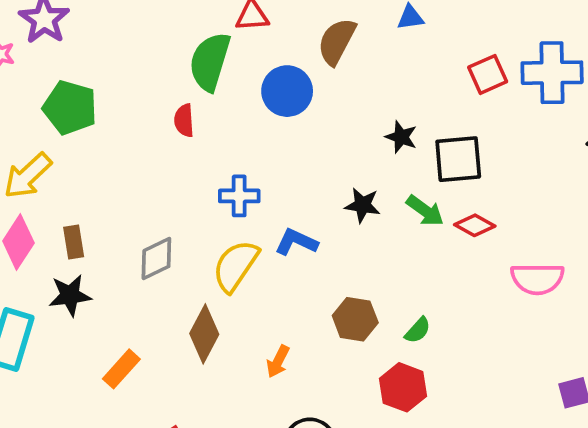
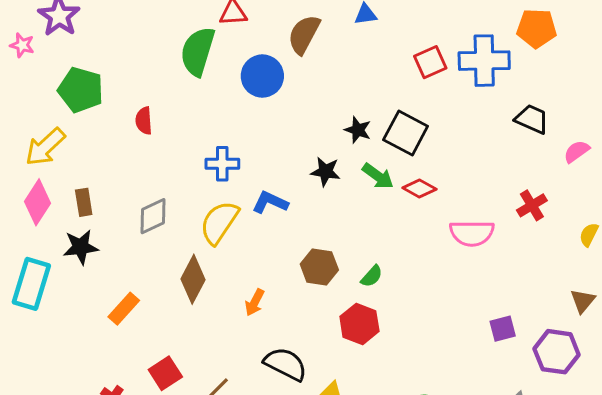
red semicircle: (184, 120) -> (144, 121), moved
black star: (401, 137) -> (358, 130), moved
black square: (458, 159) -> (406, 133), turned 33

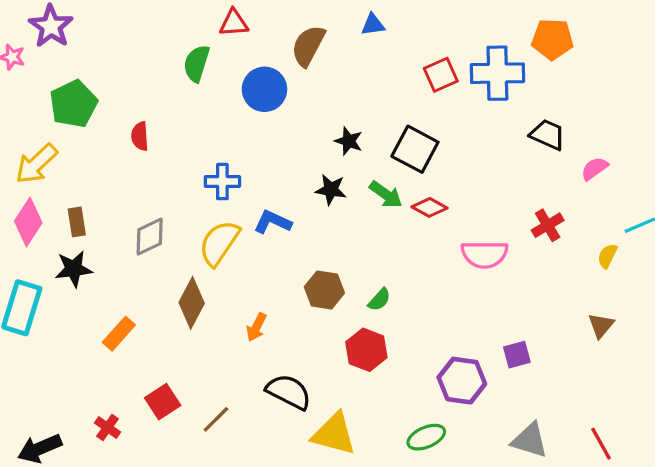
green semicircle: (198, 51) -> (197, 63), size x0.7
green pentagon: (81, 90) -> (74, 104), turned 30
black star: (358, 130) -> (349, 141), moved
purple hexagon: (557, 352) -> (462, 381), moved

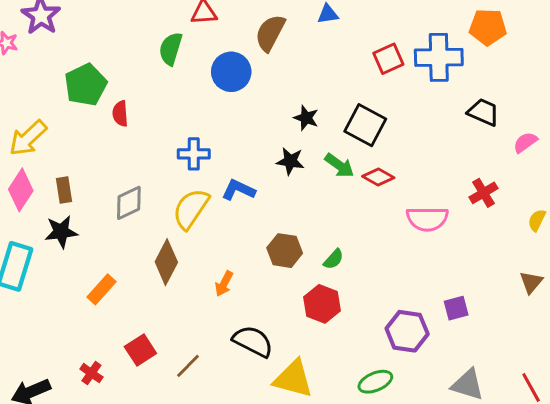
green pentagon: (74, 104) -> (86, 85), moved

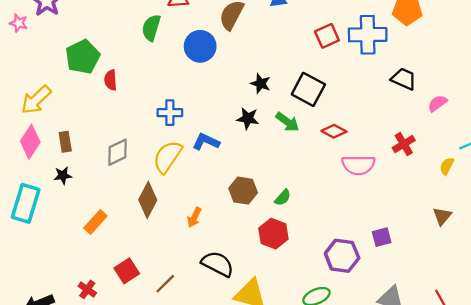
red diamond: (378, 177) -> (334, 131), moved
black star: (61, 232) -> (63, 175), size x0.7

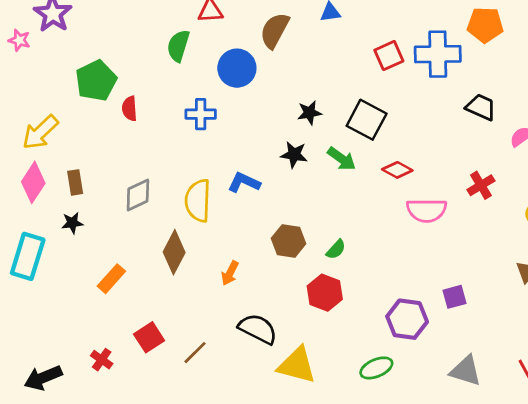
black star: (261, 84) -> (309, 113), turned -30
blue cross: (170, 113) -> (201, 114), moved
yellow semicircle: (168, 157) -> (198, 201), turned -32

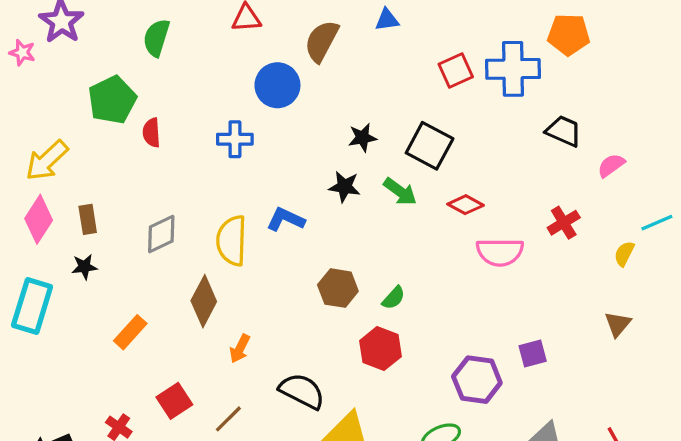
green semicircle: (178, 46) -> (156, 38), moved
orange arrow: (230, 273) -> (240, 349), moved

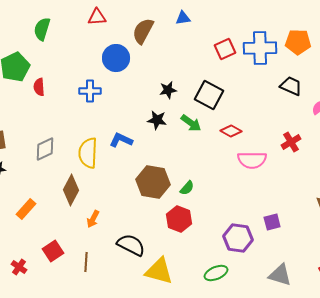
orange pentagon: (569, 35) -> (298, 42), moved
brown hexagon: (338, 288) -> (153, 182), size x1.4
brown line: (228, 419) -> (86, 262), turned -42

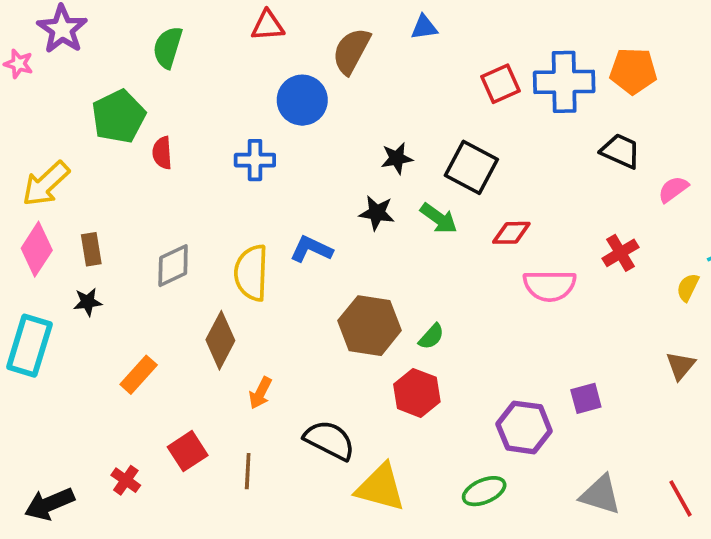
red diamond: (231, 131) -> (511, 233), turned -30

